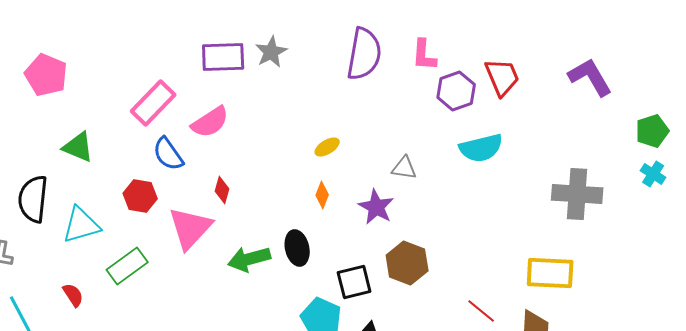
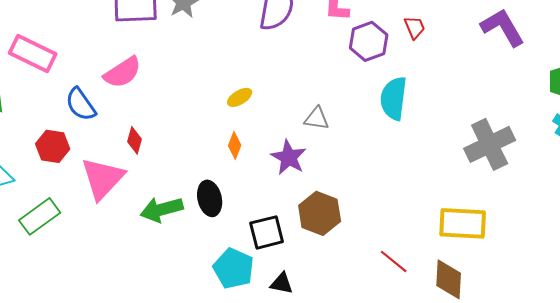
red trapezoid: (502, 77) -> (415, 27), size x0.6
pink rectangle: (153, 103) -> (33, 53), moved, turned 72
cyan semicircle: (481, 148) -> (394, 98), turned 111
gray cross: (577, 194) -> (490, 144), turned -30

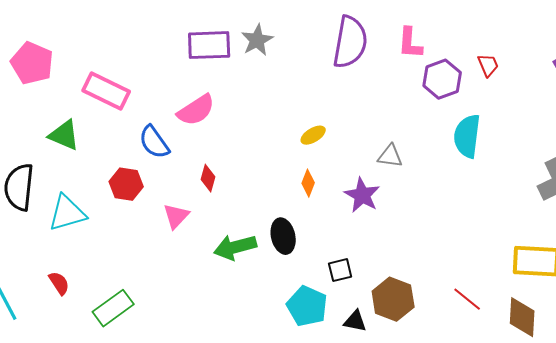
pink triangle: (103, 178) -> (176, 216), size x0.6
brown hexagon: (320, 213) -> (393, 299), moved
green rectangle: (40, 216) -> (113, 308), moved
black square: (267, 232) -> (340, 270), size x0.7

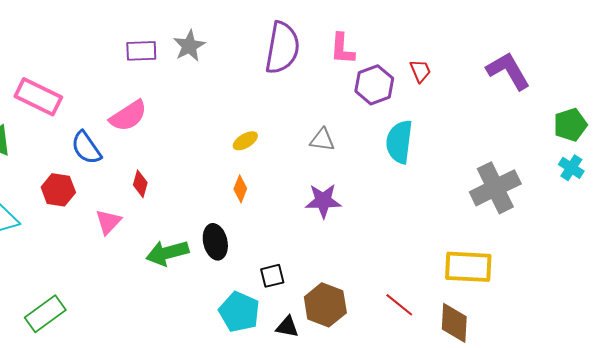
purple rectangle: (209, 45) -> (141, 51), size x0.7
gray triangle: (390, 156) -> (322, 140), moved
purple star: (362, 195) -> (323, 201), moved, turned -30

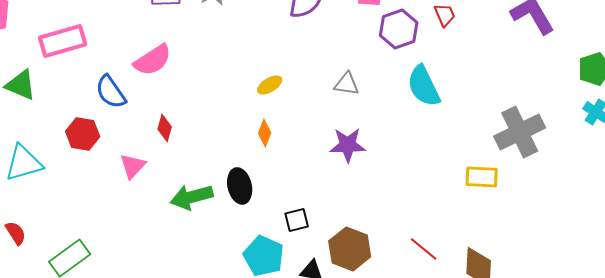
pink rectangle: (38, 97) -> (63, 41), turned -42
cyan semicircle: (399, 142) -> (424, 86), turned -33
yellow rectangle: (468, 267) -> (482, 177), moved, size x0.7

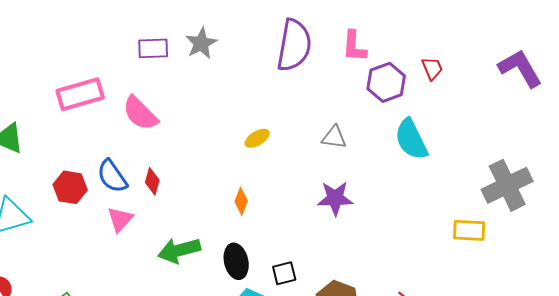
pink rectangle: (63, 41) -> (80, 94), moved
pink semicircle: (153, 60) -> (140, 113), turned 78
blue semicircle: (111, 92) -> (112, 176), moved
orange diamond: (265, 133) -> (241, 201), moved
black ellipse: (240, 186) -> (236, 261), moved

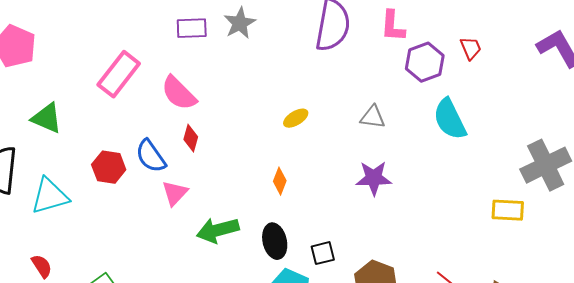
pink rectangle: (80, 94) -> (119, 74), turned -36
red diamond: (152, 181) -> (191, 138), moved
pink triangle: (120, 219) -> (175, 193), moved

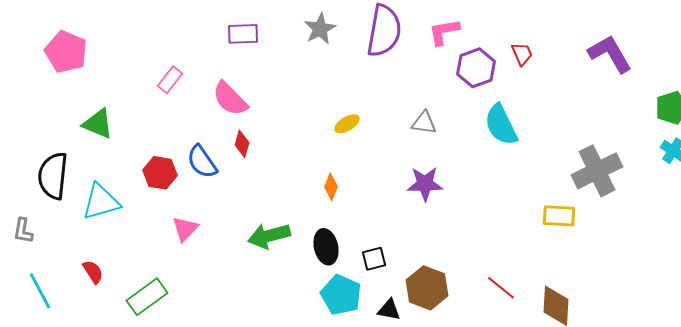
gray star: (240, 23) -> (320, 29), moved
pink L-shape: (393, 26) -> (444, 32), turned 76
pink rectangle: (119, 74) -> (170, 80), size x0.6
pink triangle: (175, 193) -> (185, 229), moved

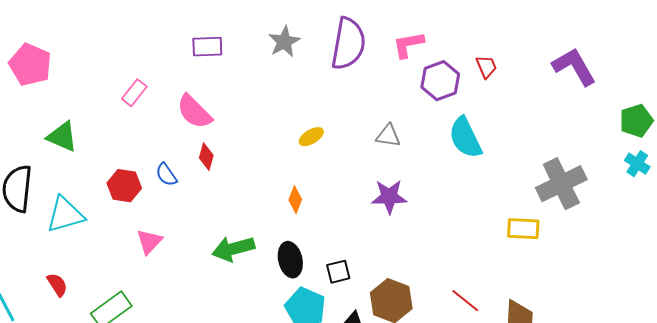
blue semicircle: (202, 162) -> (166, 175), size x0.7

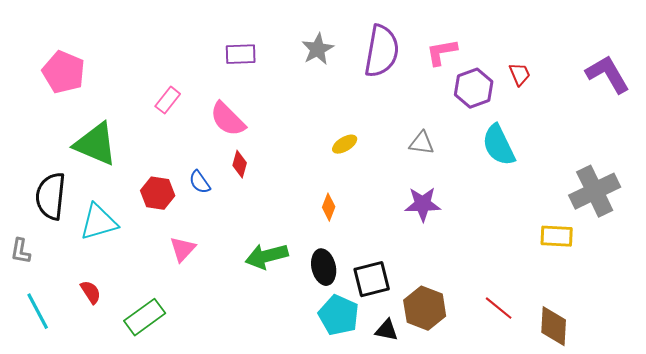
green triangle: (62, 137) -> (96, 144), size x1.4
black square: (338, 272) -> (372, 279), size x1.5

